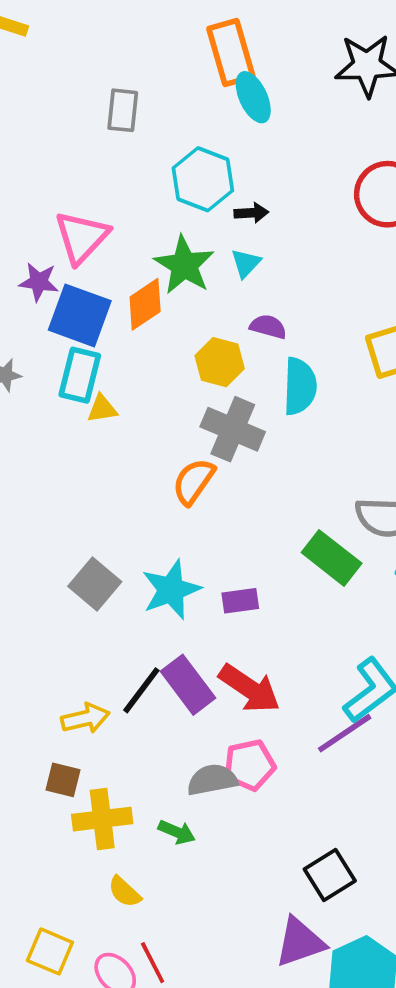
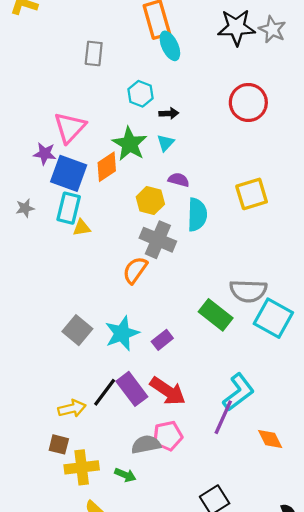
cyan hexagon: (203, 179) -> (140, 94), size x0.7
purple rectangle: (240, 601) -> (162, 340), turned -30
purple line: (345, 733) -> (223, 417), turned -32

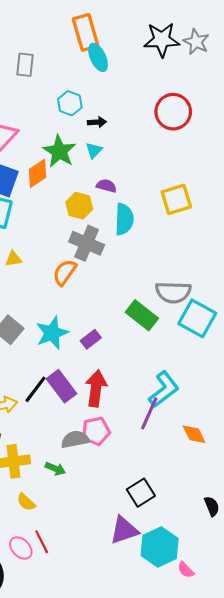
yellow triangle: (82, 228) -> (13, 259), moved
red arrow: (168, 391) -> (96, 388), turned -116

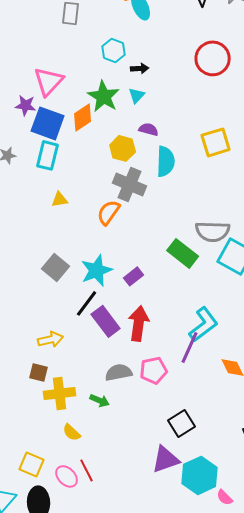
black line: (35, 389) -> (87, 303), moved
pink pentagon: (96, 431) -> (154, 370), moved

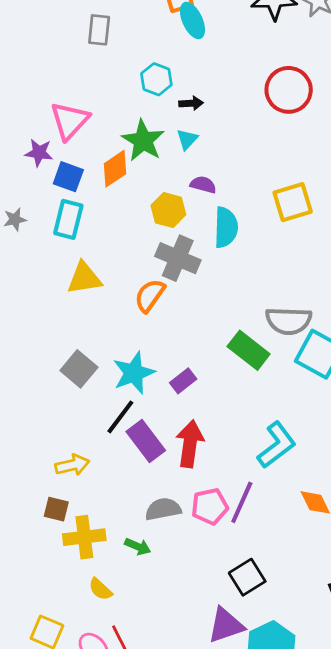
blue square: (48, 123) -> (68, 177), size x0.7
yellow triangle: (60, 199) -> (84, 278), size x1.6
purple line: (190, 347) -> (242, 502), moved

